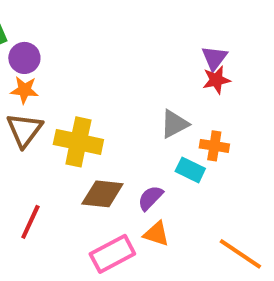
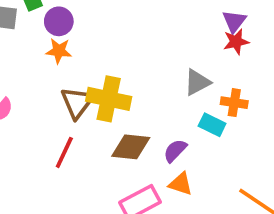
brown triangle: (24, 130) -> (77, 103), moved
red line: (30, 222) -> (64, 152), moved

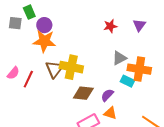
red star: (236, 42) -> (110, 26), moved
orange star: (59, 51) -> (44, 41), size x1.6
orange cross: (234, 103) -> (139, 69), size x1.6
red line: (64, 152) -> (28, 79), moved

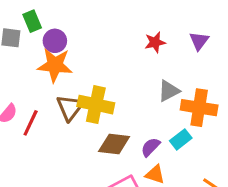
cyan rectangle: (127, 81) -> (181, 139), moved, turned -64

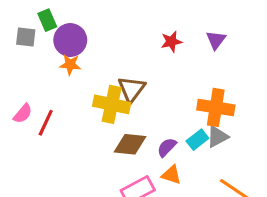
purple circle: (55, 41) -> (70, 40), size x1.4
orange star: (55, 65) -> (70, 65), size x0.6
gray triangle: (169, 91) -> (217, 137), moved
brown triangle: (70, 108) -> (132, 89), moved

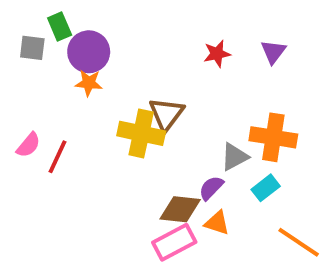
gray triangle: (217, 137) -> (234, 157), moved
cyan rectangle: (197, 140) -> (266, 188), moved
brown diamond: (130, 144) -> (180, 209), moved

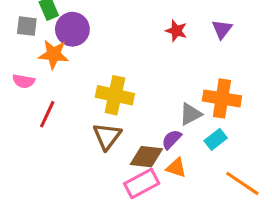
red star: (217, 54) -> (176, 31), turned 30
orange star: (89, 83) -> (54, 54), moved, size x1.4
brown triangle: (166, 114) -> (107, 136), moved
pink semicircle: (28, 145) -> (24, 81), moved, turned 60

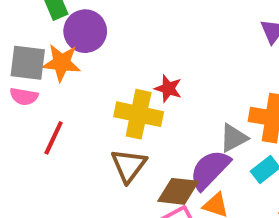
gray square: (27, 26) -> (28, 63), moved, size x1.4
red star: (176, 31) -> (168, 88), moved
purple semicircle: (172, 139) -> (210, 170), size x1.6

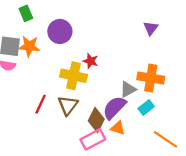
purple circle: (85, 31) -> (60, 31), moved
red line: (54, 138) -> (41, 104), moved
brown diamond: (178, 191) -> (96, 120), turned -70

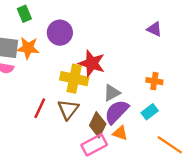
purple triangle: (151, 28) -> (154, 29), turned -42
red star: (91, 61) -> (92, 63), size x1.6
orange cross: (151, 78) -> (154, 81), size x0.6
gray triangle: (128, 89) -> (112, 93), moved

